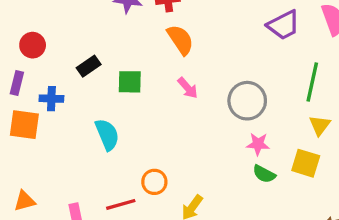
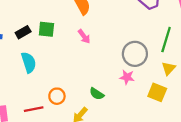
black rectangle: (89, 66) -> (23, 32), moved
gray circle: (247, 101) -> (135, 54), moved
green semicircle: (264, 174) -> (97, 94), moved

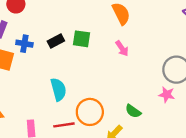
cyan semicircle: (29, 62) -> (58, 89), moved
orange circle: (57, 96) -> (90, 112), size x1.5

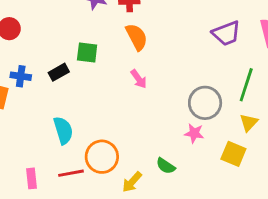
green square: (81, 39) -> (87, 53), moved
green semicircle: (133, 111) -> (166, 166), moved

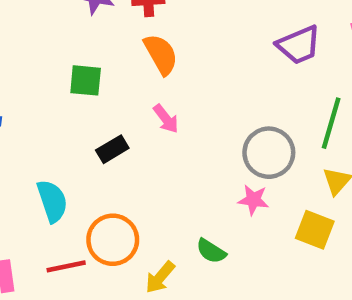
black rectangle: (59, 72) -> (112, 149), moved

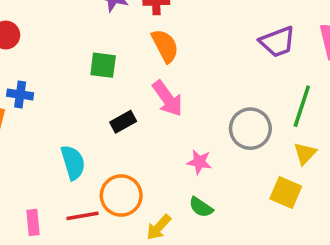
pink arrow: (166, 119) -> (168, 98), size x1.5
pink star: (253, 200) -> (199, 162), moved

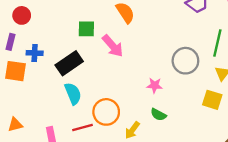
pink arrow: (168, 98) -> (113, 46), moved
black rectangle: (123, 122) -> (69, 63), moved, size x1.6

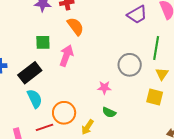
pink arrow: (113, 46) -> (66, 56), turned -115

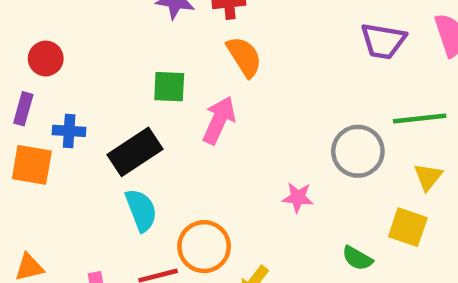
purple trapezoid: (137, 15) -> (383, 41), turned 35
green line: (156, 48) -> (420, 119), turned 70
green semicircle: (109, 112) -> (357, 258), moved

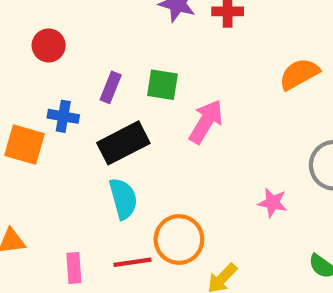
orange semicircle: (244, 57) -> (299, 74), moved, turned -93
purple rectangle: (23, 109) -> (111, 87), moved

